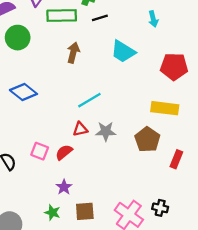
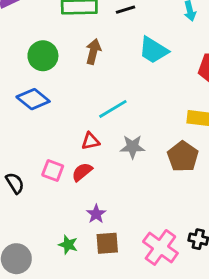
green circle: (18, 38) -> (43, 56), moved
red triangle: (80, 129) -> (90, 141), moved
purple star: (64, 187) -> (96, 214), moved

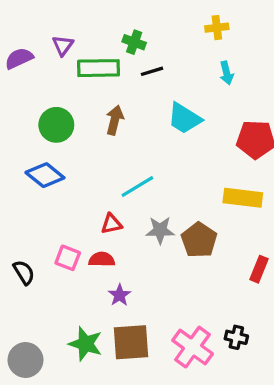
brown pentagon: (183, 157) -> (199, 240), moved
red semicircle: (82, 172) -> (102, 259), turned 40
purple star: (96, 214) -> (120, 295), moved
brown square: (107, 243) -> (131, 342), size x1.4
green star: (68, 245) -> (85, 344), size x1.5

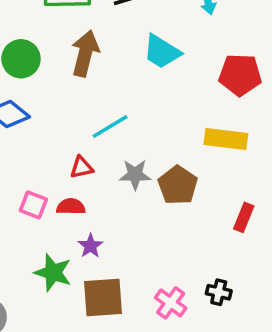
brown arrow: (115, 120) -> (85, 53), size x1.4
green star: (85, 344) -> (53, 273), moved
pink cross: (193, 347) -> (171, 303), size x0.7

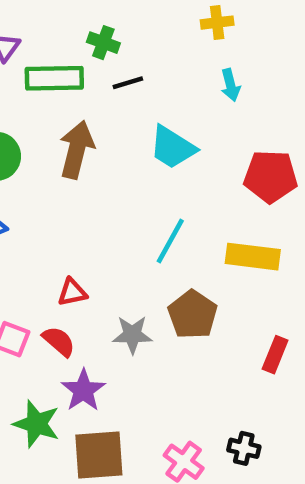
cyan line: (110, 126) -> (170, 241), moved, turned -30
gray star: (135, 175) -> (132, 335), moved
red semicircle: (71, 207) -> (59, 341), turned 40
purple star: (90, 246) -> (83, 390), size x1.4

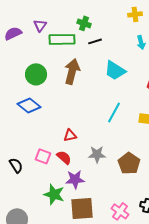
brown pentagon: (193, 315) -> (129, 163), moved
purple star: (83, 390) -> (75, 179), turned 30

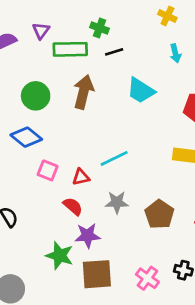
yellow cross: (135, 14) -> (167, 16), turned 32
cyan line: (114, 112) -> (114, 158), moved, turned 35
pink square: (43, 156) -> (48, 170), moved

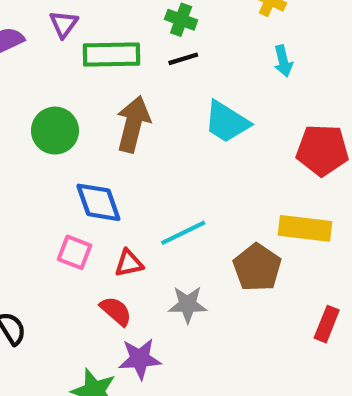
green cross: (99, 28) -> (181, 20), moved
blue diamond: (26, 137) -> (98, 202), moved, turned 32
brown pentagon: (159, 214) -> (257, 268), moved

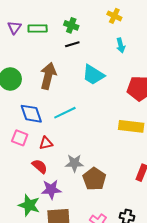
green rectangle: (111, 54) -> (38, 29), moved, size x0.7
cyan line: (183, 233) -> (65, 113), moved
brown pentagon: (257, 268) -> (94, 179), moved

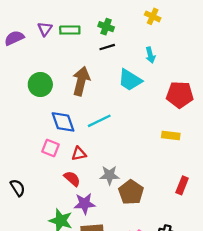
cyan arrow: (121, 45) -> (150, 55), moved
yellow rectangle: (131, 126) -> (171, 136), size x0.7

